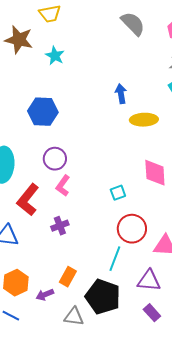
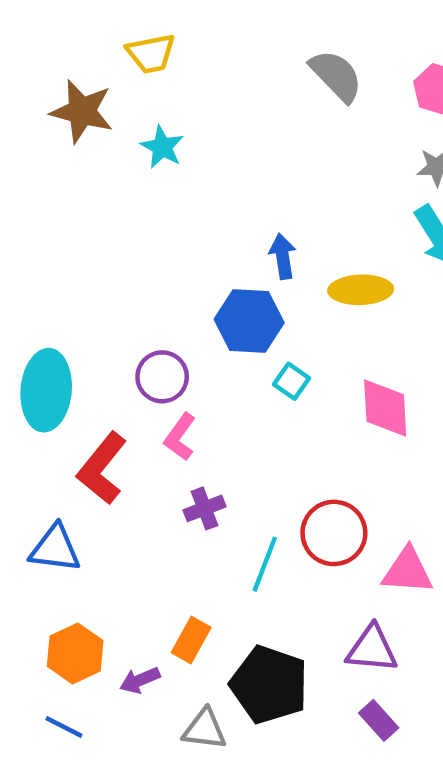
blue arrow: (121, 94) -> (283, 256), moved
blue hexagon: (43, 112) -> (249, 321), moved
cyan square: (118, 193) -> (292, 381), moved, turned -35
purple cross: (60, 226) -> (205, 508), moved
cyan line: (115, 259) -> (265, 564), moved

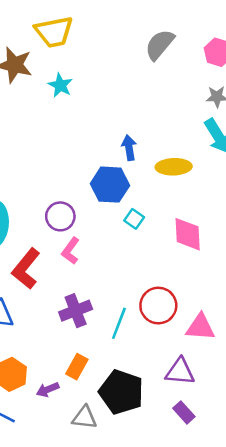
yellow trapezoid: (151, 53) -> (54, 32), size x1.4
gray semicircle: (336, 76) -> (160, 45), turned -96
purple cross: (205, 508) -> (76, 311), moved, size x1.4

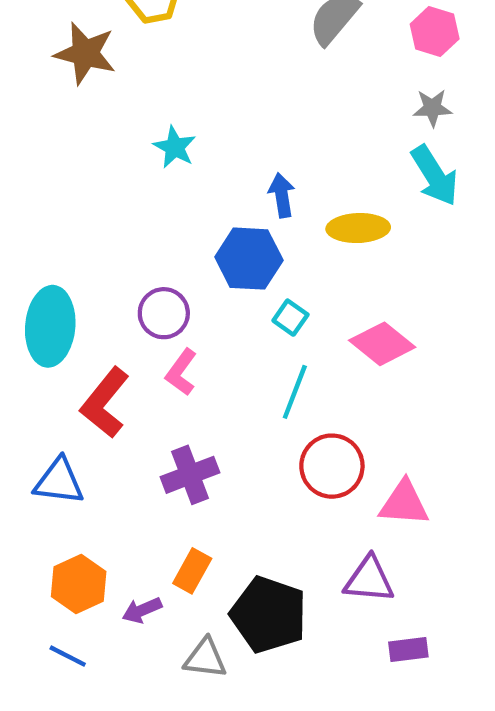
cyan star: (60, 85) -> (175, 147), moved
pink diamond: (188, 234) -> (382, 344), turned -48
cyan line: (119, 323) -> (295, 392), moved
purple rectangle: (184, 412) -> (408, 650), moved, turned -55

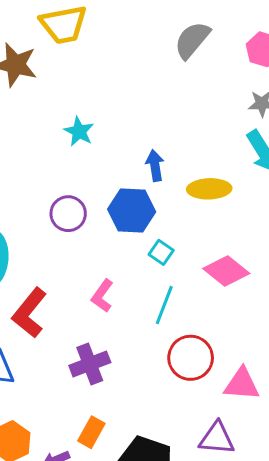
purple circle: (164, 313) -> (68, 214), moved
pink L-shape: (181, 372) -> (102, 296), moved

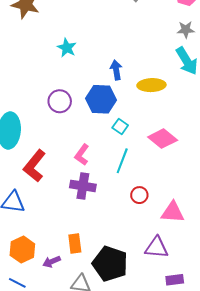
red circle: (191, 358) -> (139, 195), size x0.6
purple cross: (90, 364) -> (83, 186), moved, turned 30
orange rectangle: (91, 432) -> (75, 243), turned -36

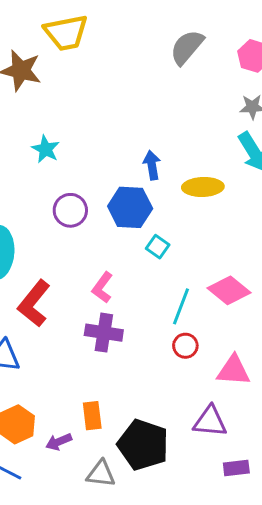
cyan star: (67, 48) -> (46, 149), moved
pink diamond: (163, 139) -> (229, 290), moved
cyan line: (122, 161) -> (181, 306), moved

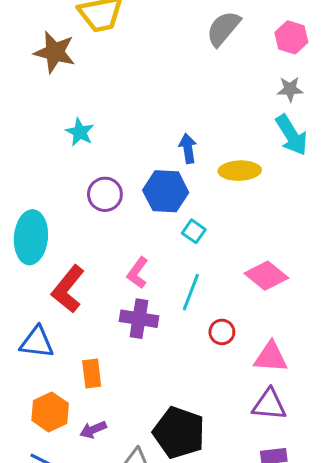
cyan line: (181, 306) -> (191, 292), moved
orange rectangle: (92, 416) -> (92, 373), moved
purple triangle: (210, 421) -> (269, 405), moved

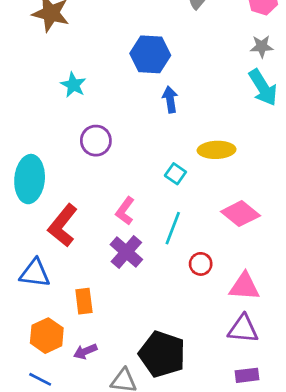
yellow ellipse: (240, 171) -> (217, 150), moved
blue hexagon: (166, 191) -> (150, 54), moved
purple cross: (139, 319) -> (126, 252), turned 32

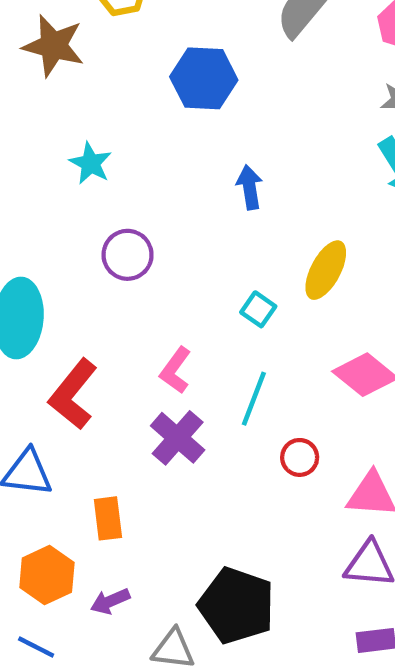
blue hexagon: (150, 54) -> (204, 78), moved
yellow ellipse: (217, 150) -> (326, 270), turned -60

